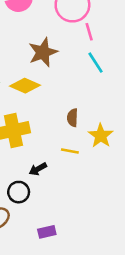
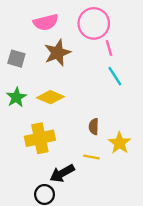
brown star: (43, 52) -> (57, 53), moved
black arrow: (38, 169) -> (62, 173), size x1.5

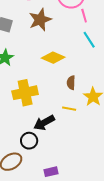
yellow diamond: (50, 97) -> (53, 58), moved

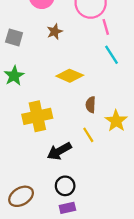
brown star: (40, 20) -> (55, 32), size x0.6
yellow line: (69, 109) -> (88, 135), turned 48
black circle: (29, 141) -> (65, 186), moved

